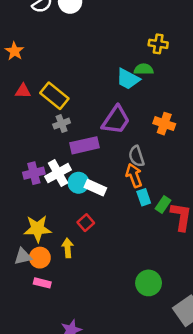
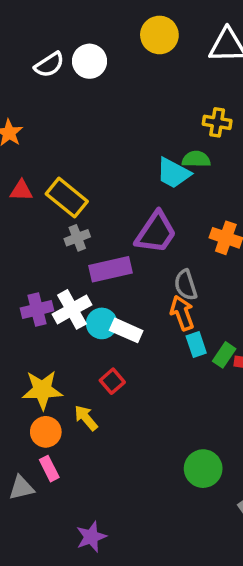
yellow arrow: (68, 248) -> (86, 418), turned -36
gray triangle: (23, 256) -> (21, 488), moved
pink rectangle: (42, 283) -> (49, 469), turned 49

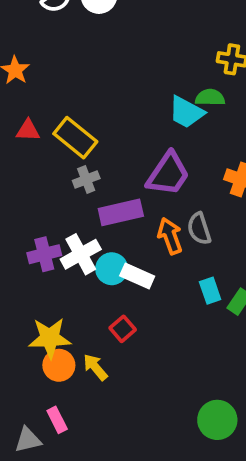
orange arrow: (182, 313) -> (170, 236), moved
orange circle: (46, 432) -> (59, 365), moved

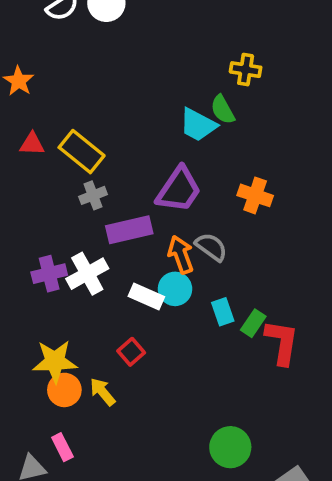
green semicircle: (210, 98) -> (223, 110), turned -120
gray semicircle: (199, 229) -> (211, 247), turned 144
cyan circle: (112, 269) -> (175, 289), moved

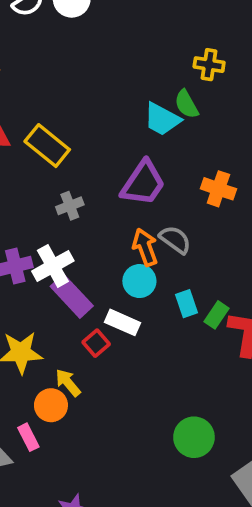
gray cross: (93, 195) -> (70, 206), moved
purple rectangle: (129, 230) -> (72, 296), moved, turned 60
white rectangle: (146, 297) -> (122, 322), moved
orange circle: (64, 390) -> (51, 405), moved

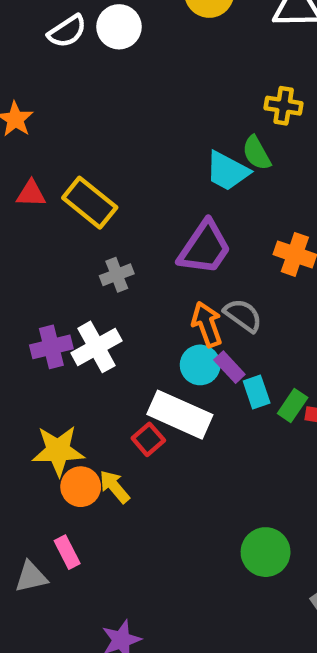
purple rectangle: (72, 296) -> (229, 367), moved, size x0.6
white rectangle: (122, 322) -> (180, 415), size x1.5
orange circle: (51, 405) -> (81, 487), moved

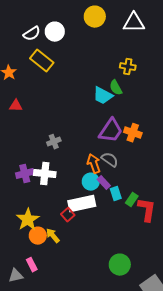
yellow rectangle: (90, 203) -> (42, 61), moved
purple trapezoid: (205, 248) -> (111, 131), moved
white cross: (96, 347) -> (45, 174), turned 35
white rectangle: (180, 415) -> (82, 204), turned -36
yellow star: (58, 451) -> (28, 220), turned -30

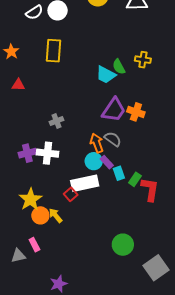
yellow rectangle: (42, 61) -> (54, 51), moved, turned 55
yellow cross: (128, 67) -> (143, 60), moved

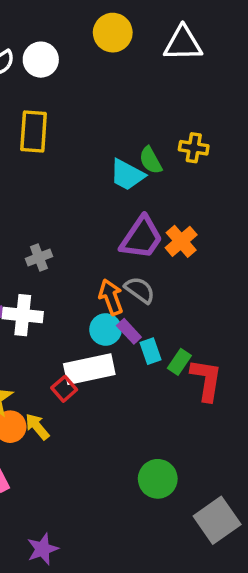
orange cross: (136, 112) -> (181, 241), turned 30

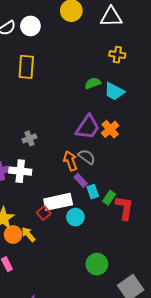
yellow cross: (194, 148) -> (117, 55), moved
green semicircle: (151, 160) -> (93, 83), turned 98
cyan trapezoid: (127, 175) -> (114, 91), moved
cyan circle: (106, 329) -> (75, 217), moved

